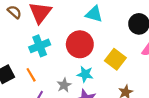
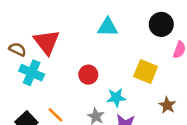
red circle: (80, 44) -> (88, 75), moved, size x0.6
cyan cross: (40, 46) -> (32, 73), moved, turned -30

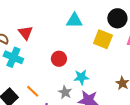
red triangle: (47, 42) -> (26, 33), size x0.7
yellow square: (146, 71) -> (103, 39), moved

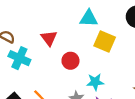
red triangle: (26, 33) -> (49, 38), moved
yellow square: (103, 39) -> (105, 41), moved

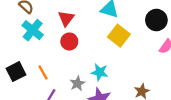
red circle: (70, 61) -> (69, 41), moved

